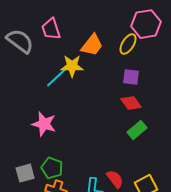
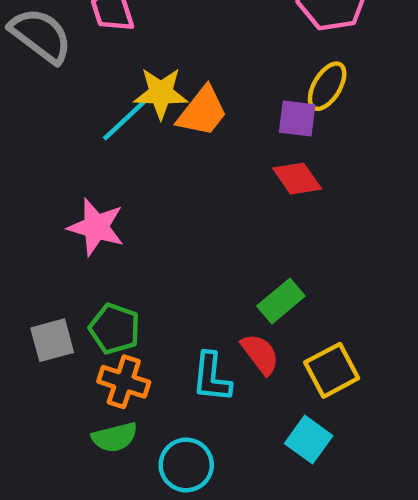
yellow ellipse: (128, 44) -> (327, 86), moved
orange trapezoid: (92, 45) -> (202, 112), moved
green rectangle: (137, 130) -> (281, 301), moved

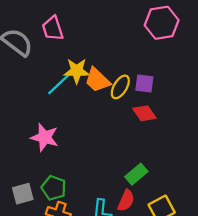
yellow ellipse: (327, 86) -> (120, 87), moved
orange trapezoid: (202, 112) -> (97, 80), turned 96
red semicircle: (260, 354) -> (126, 201), turned 60

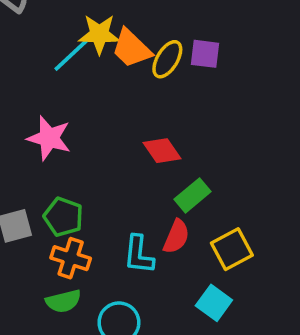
red diamond: (144, 113) -> (162, 151), moved

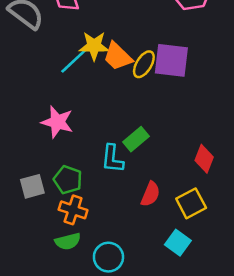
purple square: (205, 54) -> (171, 60), size x1.6
red diamond: (162, 151) -> (204, 159), moved, turned 56
green rectangle: (192, 195) -> (136, 139), moved
cyan L-shape: (139, 255) -> (112, 159), moved

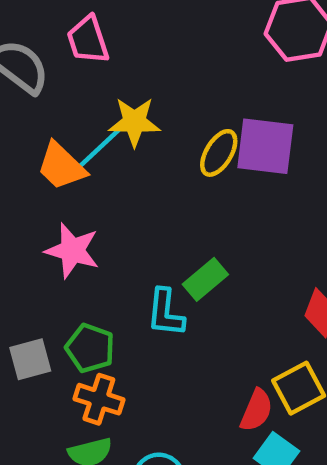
orange trapezoid: (118, 56) -> (61, 166), moved
red semicircle: (150, 194) -> (256, 410), moved

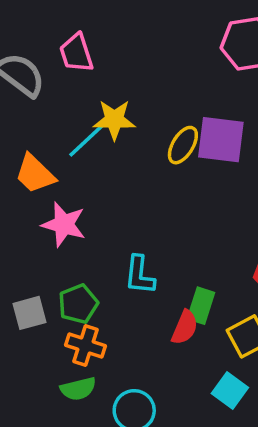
orange trapezoid: (61, 166) -> (35, 174), moved
green rectangle: (205, 279) -> (201, 306), moved, turned -32
green pentagon: (90, 348) -> (78, 304), turned 30
red semicircle: (256, 410) -> (185, 327), moved

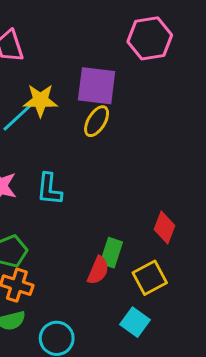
purple square: (221, 140) -> (97, 86), moved
cyan L-shape: (140, 275) -> (49, 189), moved

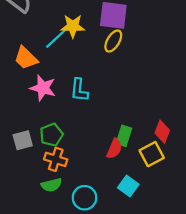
red diamond: (165, 228) -> (162, 132), moved
cyan square: (135, 322) -> (128, 186), moved

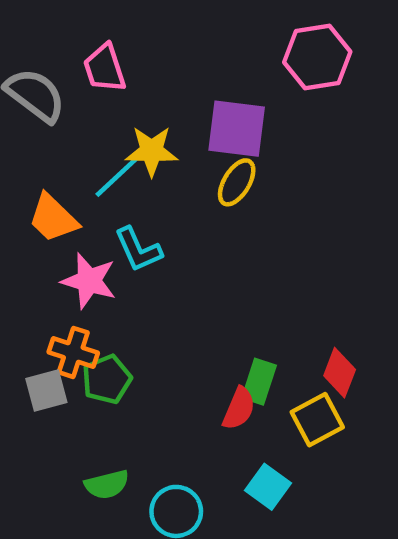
cyan L-shape: (79, 90) -> (138, 250), moved, turned -30
orange cross: (56, 159) -> (73, 352), moved

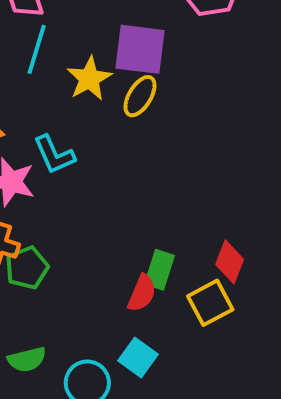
yellow star: (152, 151) -> (89, 79), moved, turned -30
cyan line: (118, 176) -> (37, 49), moved, turned -30
cyan square: (268, 487) -> (138, 357), moved

